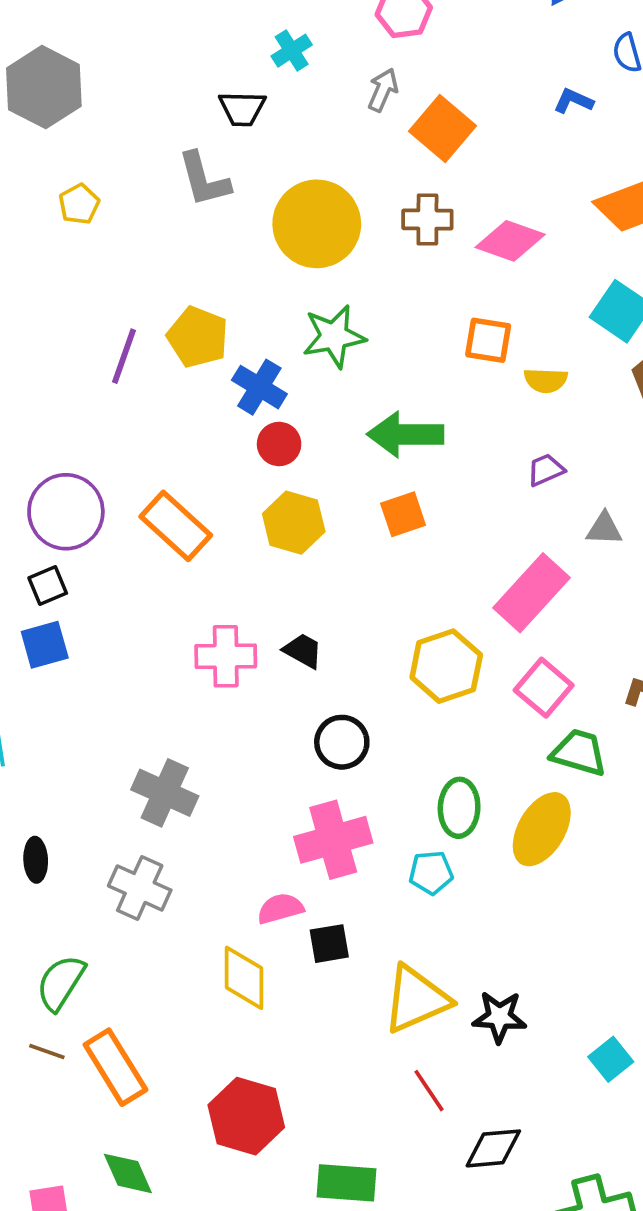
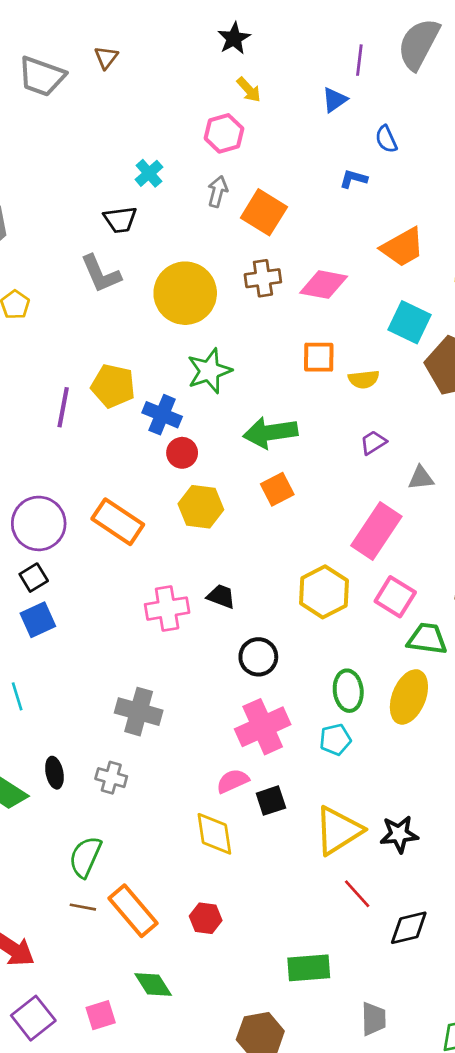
gray cross: (140, 888) -> (111, 778), moved, size x0.7
red hexagon: (246, 1116) -> (206, 918), moved, size x0.6

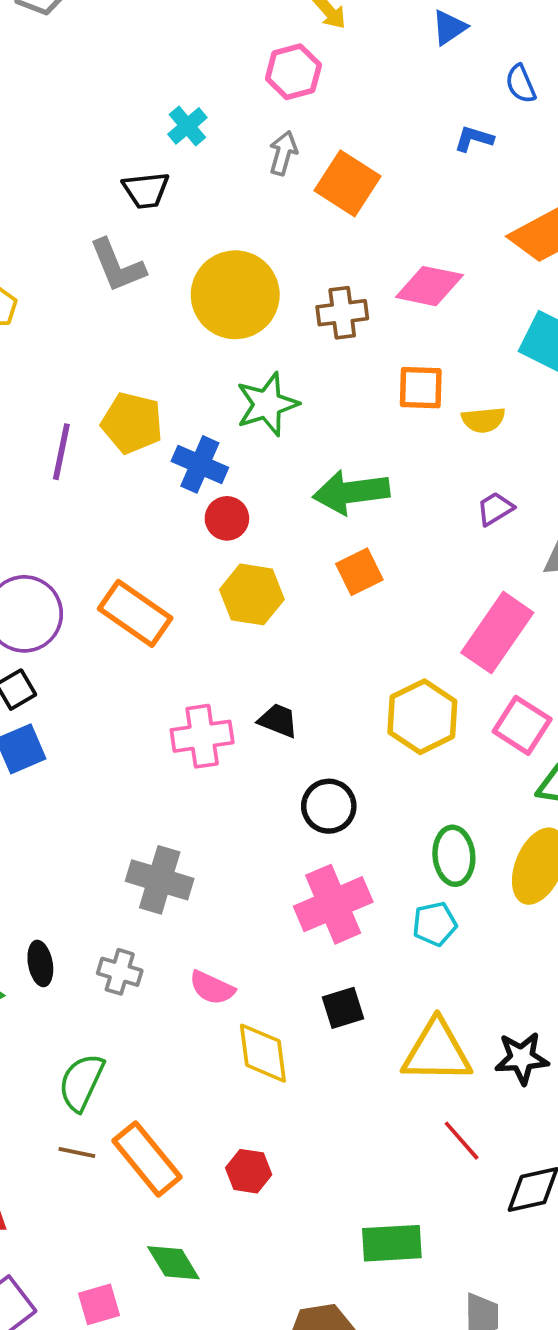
brown cross: (263, 278) -> (342, 313), moved
pink semicircle: (233, 781) -> (212, 988), moved, turned -132
yellow triangle: (338, 831) -> (437, 1052), turned 32

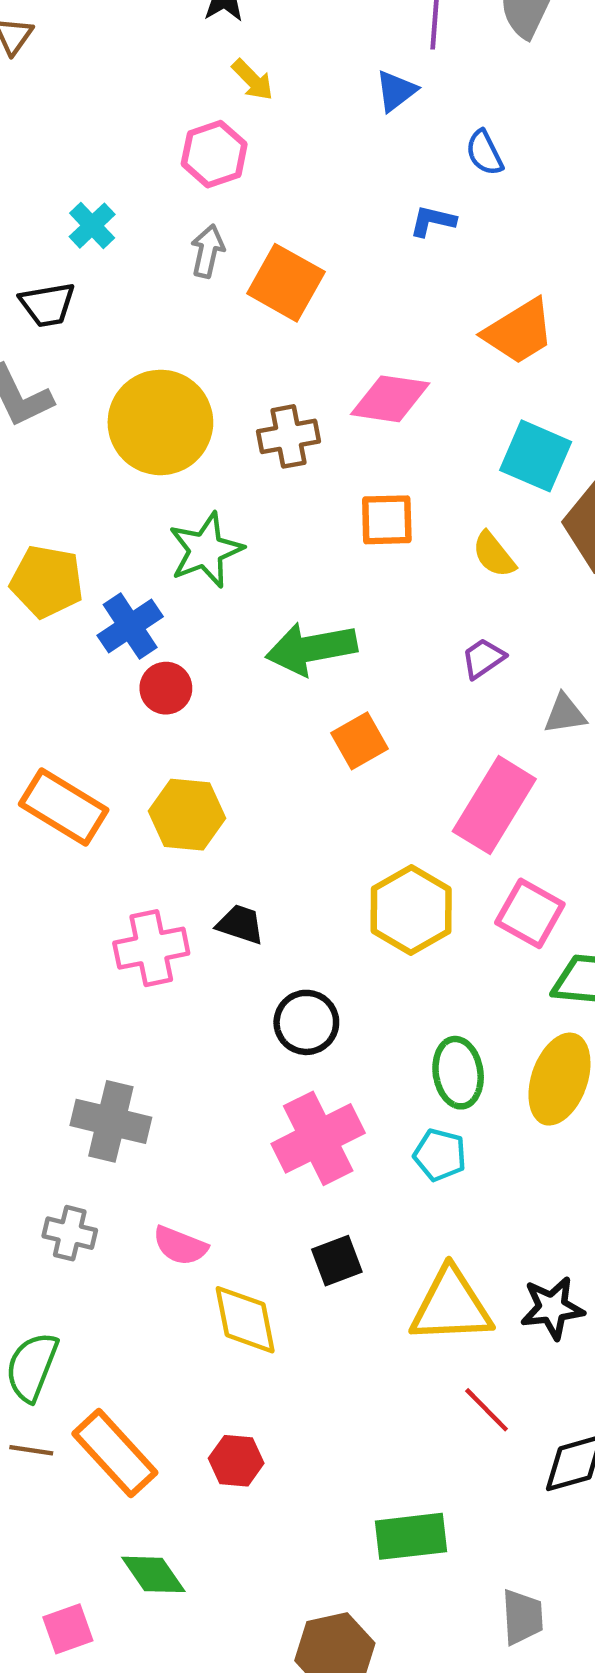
yellow semicircle: (483, 420) -> (494, 555), moved, turned 60
blue cross: (200, 464) -> (130, 626), turned 36
orange square: (359, 572) -> (359, 741), moved
yellow hexagon: (252, 594) -> (187, 815), moved
cyan pentagon: (435, 924) -> (440, 1155), turned 30

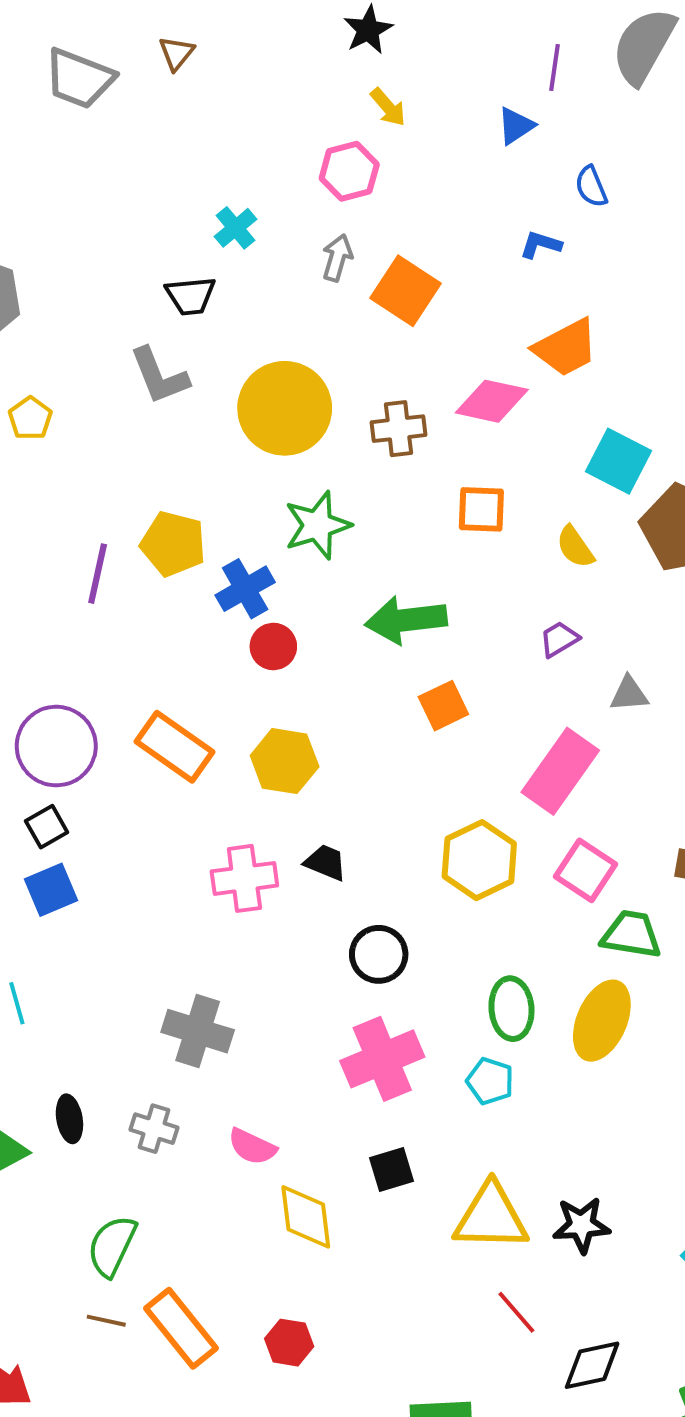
orange trapezoid: (519, 331) -> (566, 348), moved

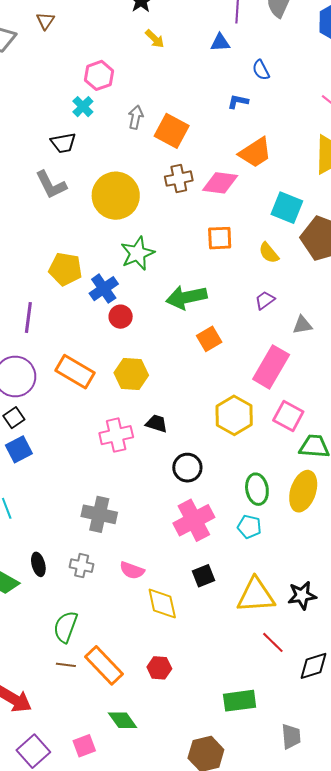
blue triangle: (516, 126) -> (220, 43), turned 35
pink hexagon: (349, 171) -> (99, 75), moved
brown cross: (398, 429) -> (179, 179), moved
purple line: (98, 574) -> (28, 318), moved

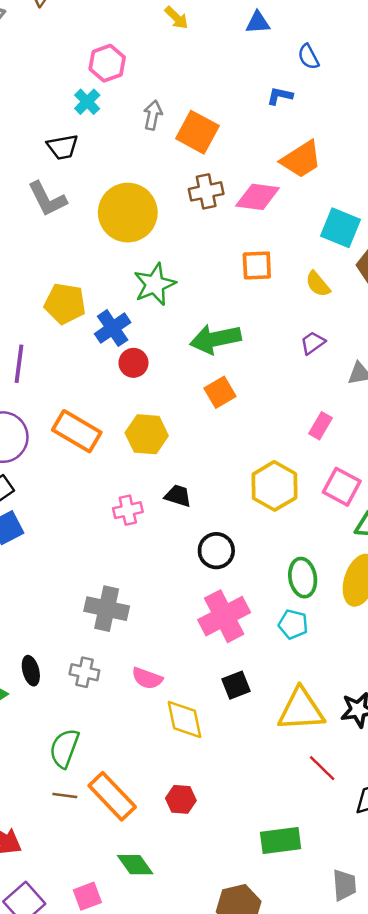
orange square: (209, 339) -> (220, 392), moved
pink rectangle: (271, 367) -> (320, 426), size x0.5
pink cross: (116, 435) -> (128, 510), size x0.7

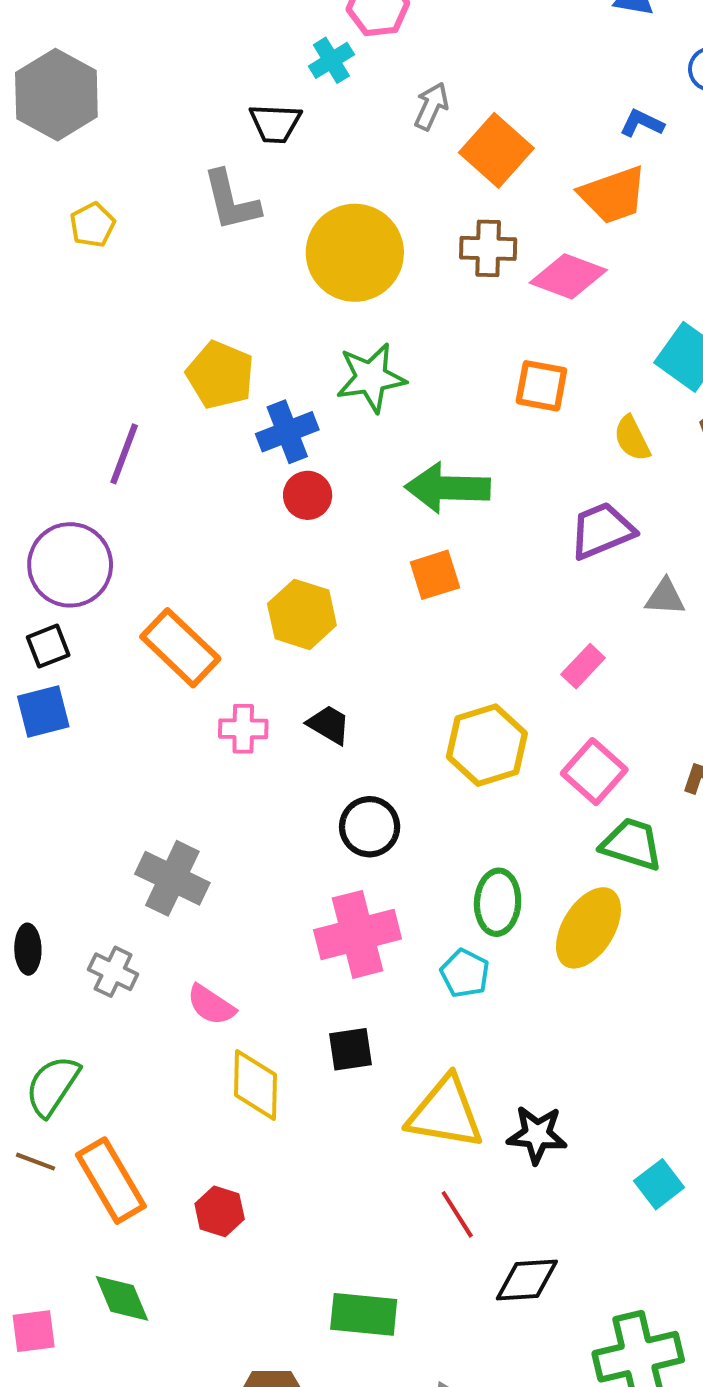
orange trapezoid: (301, 159) -> (613, 195), moved
purple trapezoid: (313, 343) -> (602, 531), size x1.6
orange rectangle: (77, 431) -> (180, 648), moved

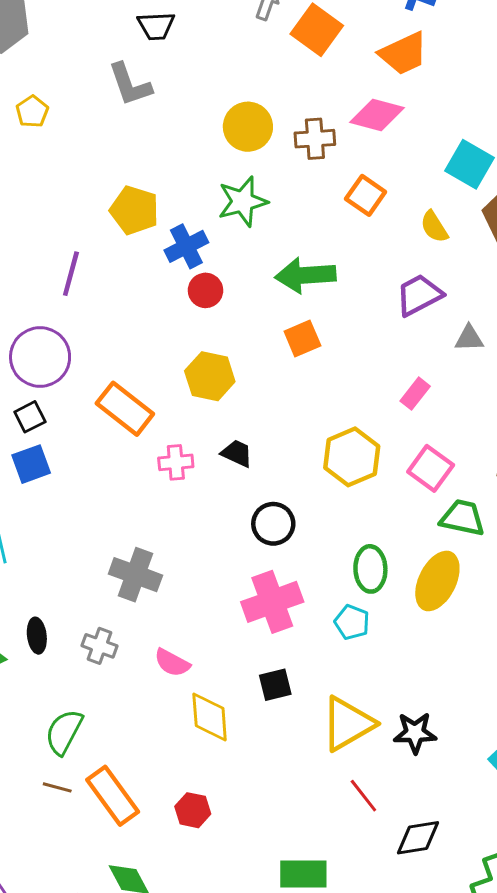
brown cross: (488, 248) -> (315, 139), moved
yellow circle: (355, 253) -> (248, 127), moved, size x0.7
orange square: (541, 386) -> (366, 195), turned 30
yellow triangle: (445, 1113) -> (348, 724), turned -34

